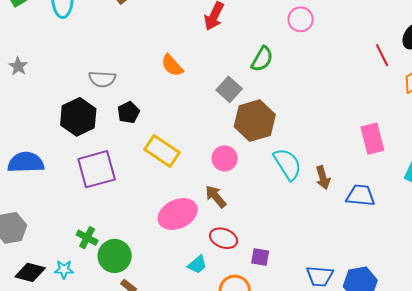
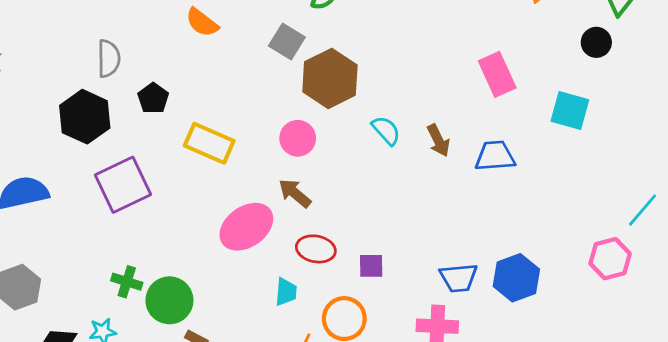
gray semicircle: (102, 79) -> (109, 58), turned -84
cyan semicircle: (287, 164) -> (386, 130), size x0.7
cyan trapezoid: (197, 265) -> (286, 292), turned -35

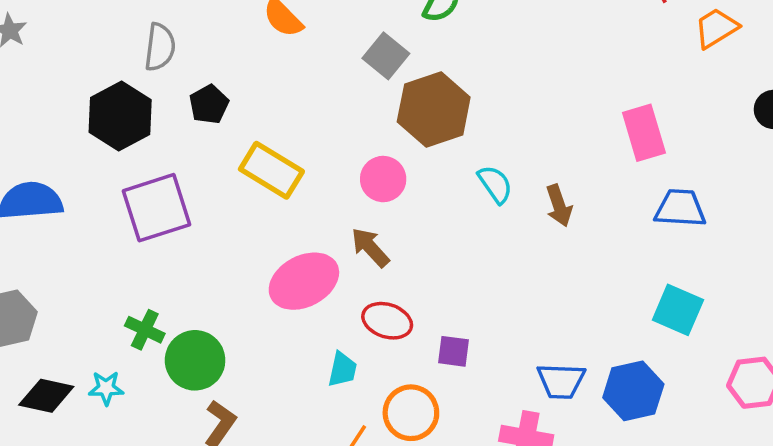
cyan square: (570, 111) -> (678, 310), moved
blue trapezoid: (495, 156) -> (680, 208), moved

